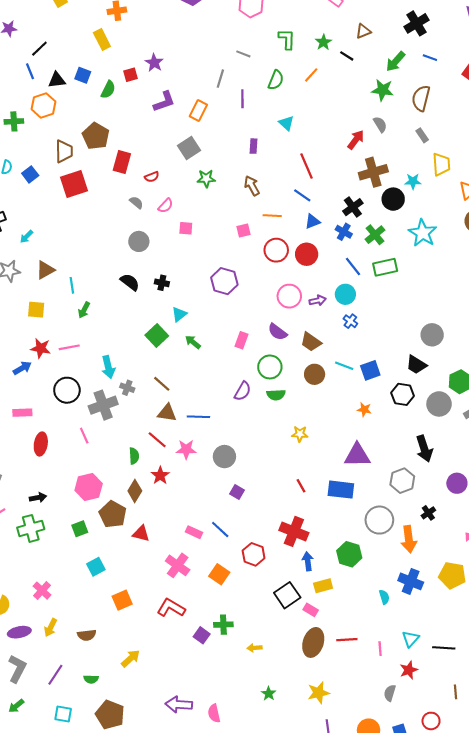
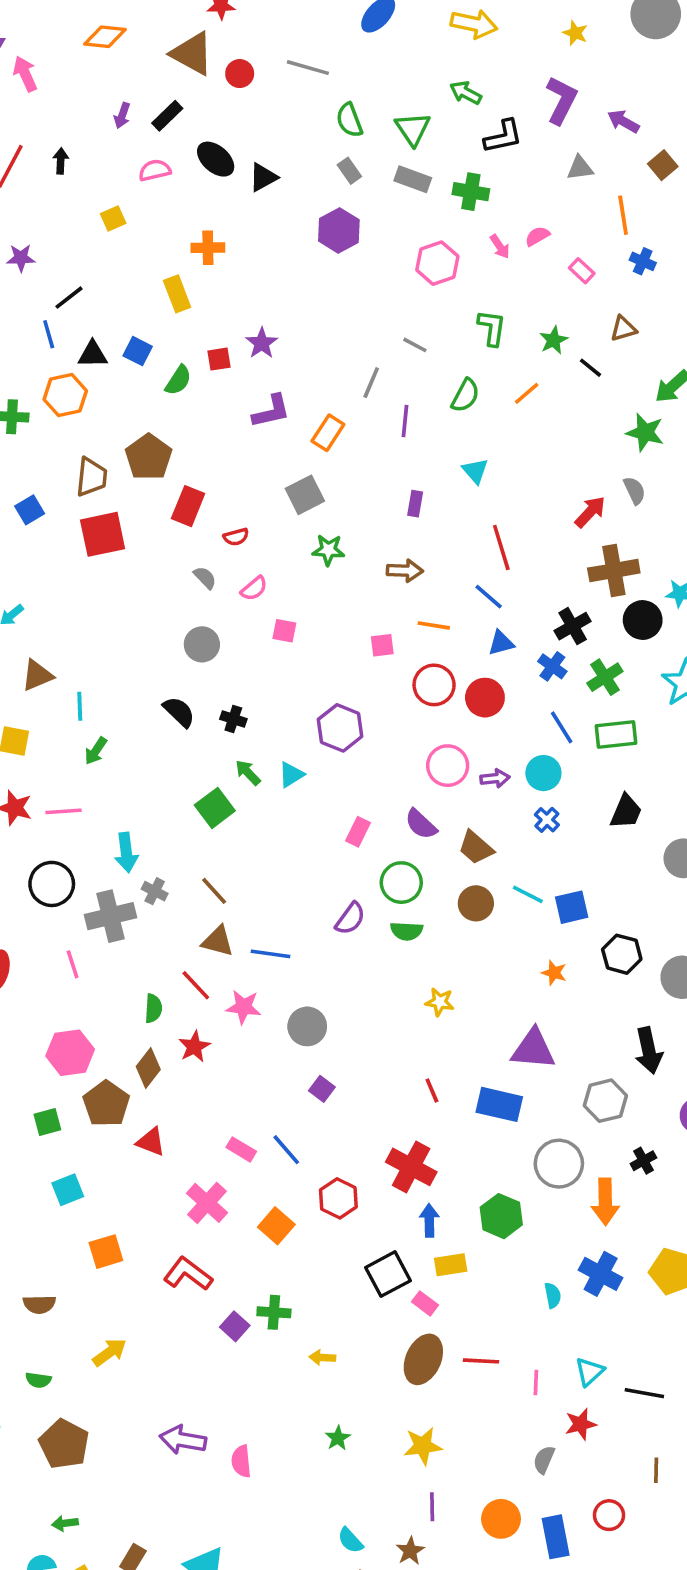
brown arrow: (252, 186) -> (405, 571), turned 114
cyan triangle: (179, 314) -> (291, 775), moved
green arrow: (193, 342) -> (248, 773), moved
black trapezoid: (416, 365) -> (626, 812), moved, turned -105

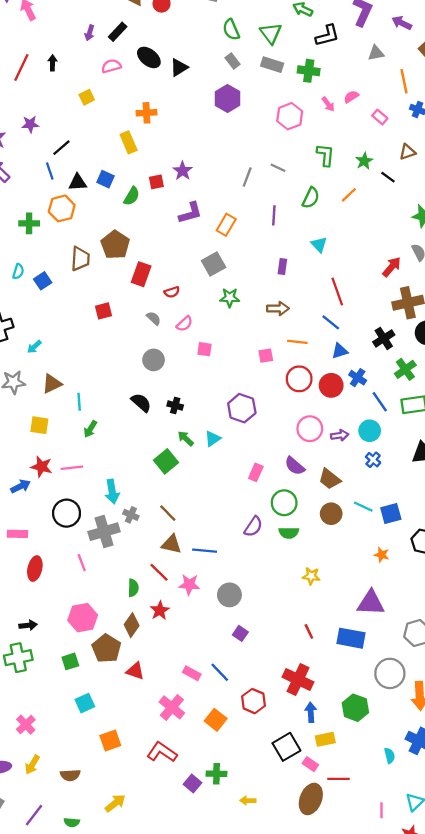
gray line: (371, 383) -> (247, 177), moved
red square: (103, 534) -> (104, 311), moved, size x0.6
blue cross: (552, 666) -> (358, 378), moved
red line: (481, 1361) -> (338, 779), moved

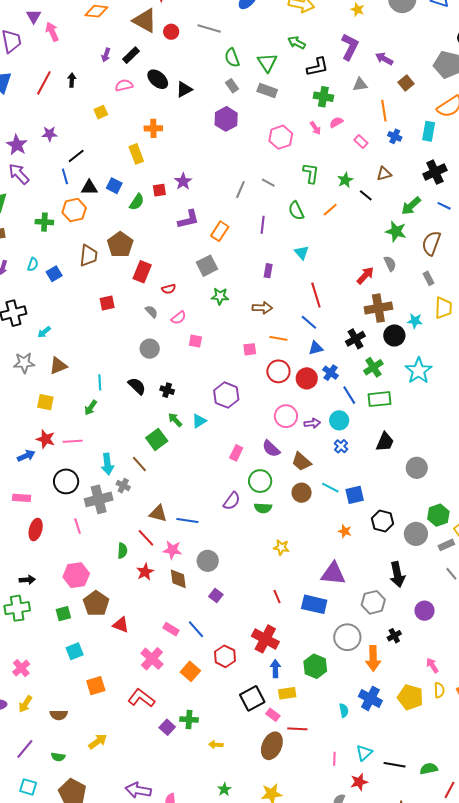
green cross: (309, 71) -> (323, 97), moved
green semicircle: (311, 198) -> (296, 211), turned 126
cyan line: (79, 402) -> (100, 382), moved
brown line: (168, 513) -> (139, 464), moved
brown diamond: (132, 625) -> (178, 579), moved, turned -45

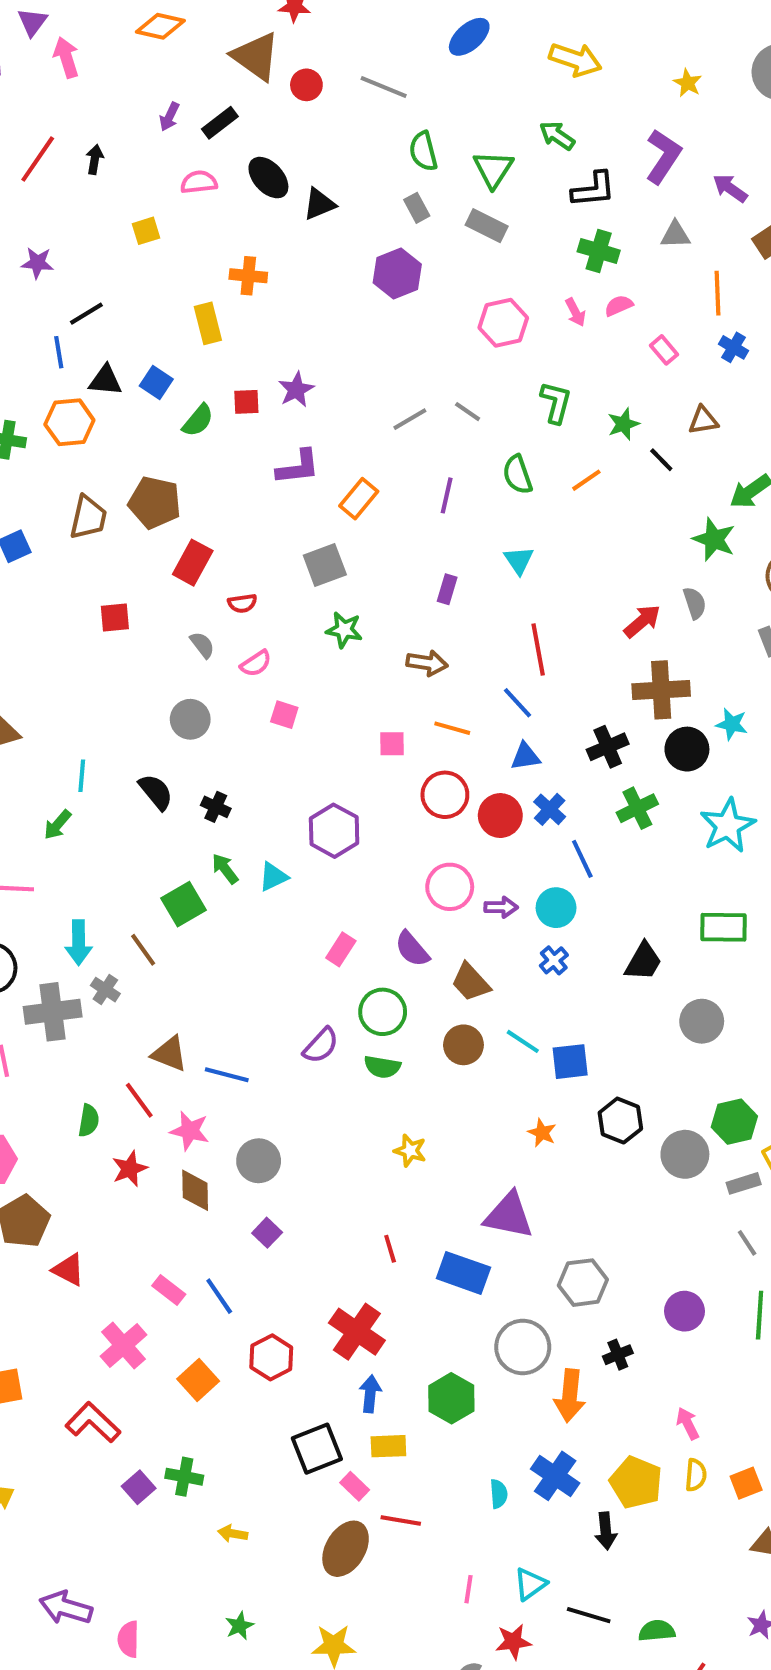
gray line: (240, 190) -> (410, 419), turned 30
brown pentagon: (120, 245) -> (155, 503), turned -30
green rectangle: (379, 399) -> (724, 927), moved
black arrow: (397, 575) -> (606, 1531), moved, size x0.7

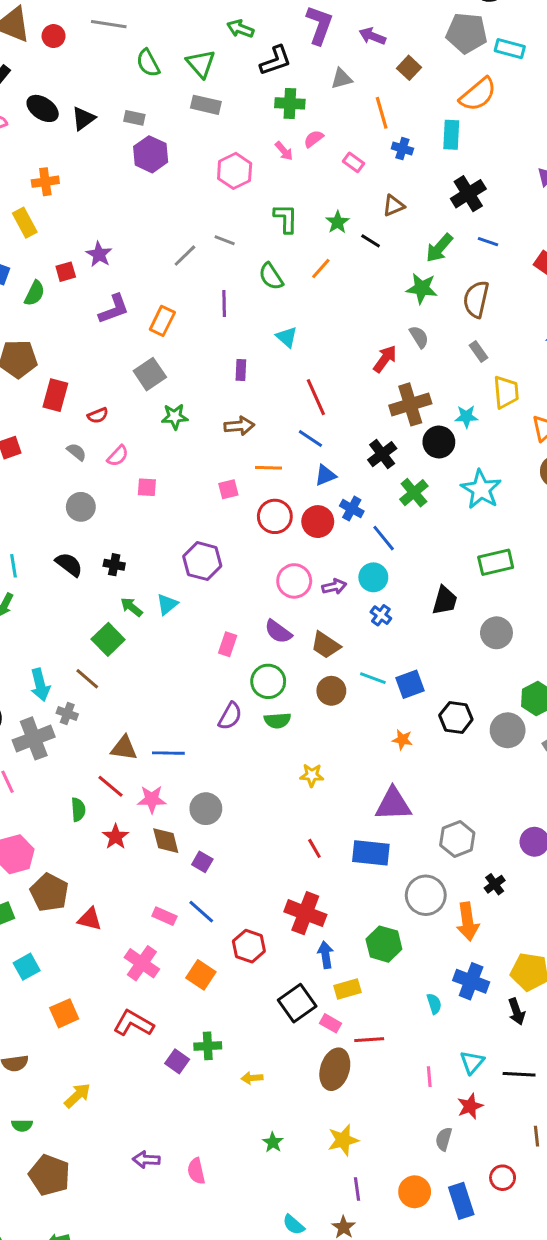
gray rectangle: (417, 208) -> (134, 118), moved, turned -36
purple square: (267, 1233) -> (202, 862), moved
purple arrow: (66, 1608) -> (146, 1160), size x0.7

